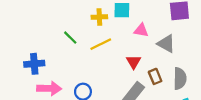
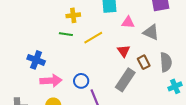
yellow cross: (99, 17) -> (73, 15), moved
green line: (70, 38) -> (66, 34), turned -32
blue cross: (34, 64) -> (36, 60), turned 30

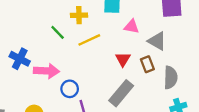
yellow cross: (73, 15) -> (79, 15), moved
green line: (66, 34) -> (58, 32), turned 32
brown rectangle: (144, 62) -> (147, 64), moved
pink arrow: (51, 81) -> (46, 71), moved

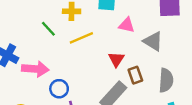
brown rectangle: (147, 64) -> (135, 75), moved

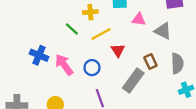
red triangle: (116, 59) -> (118, 50), moved
pink arrow: (35, 69) -> (64, 65), turned -125
blue circle: (59, 89) -> (92, 68), moved

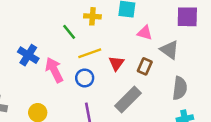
yellow line: (101, 34) -> (90, 53), moved
brown rectangle: (150, 62) -> (145, 66), moved, turned 40

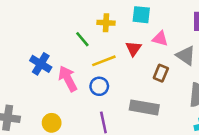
red triangle: (116, 63) -> (133, 49), moved
gray rectangle: (128, 99) -> (144, 107), turned 56

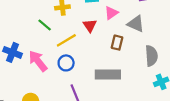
pink triangle: (160, 39) -> (111, 13), turned -40

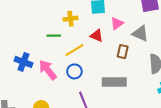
green line: (45, 25) -> (54, 36), turned -40
red triangle: (90, 26) -> (97, 36), turned -32

